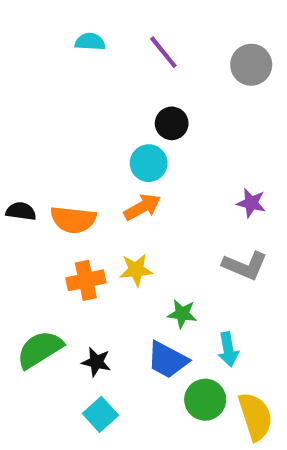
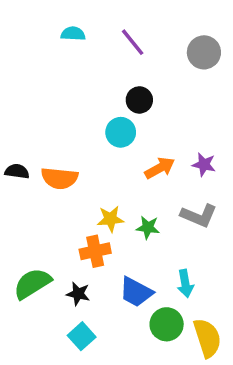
orange arrow: (142, 207) -> (160, 168), moved
orange cross: (86, 280) -> (95, 251), moved
green star: (182, 314) -> (148, 227), moved

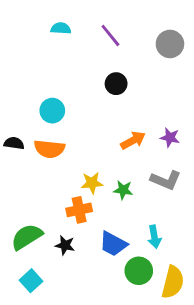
cyan circle: (121, 132) -> (52, 111), moved
cyan square: (82, 336) -> (31, 281), moved
yellow semicircle: (207, 338) -> (173, 282), turned 32

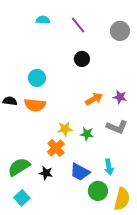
orange cross: (79, 210) -> (56, 148), turned -30

